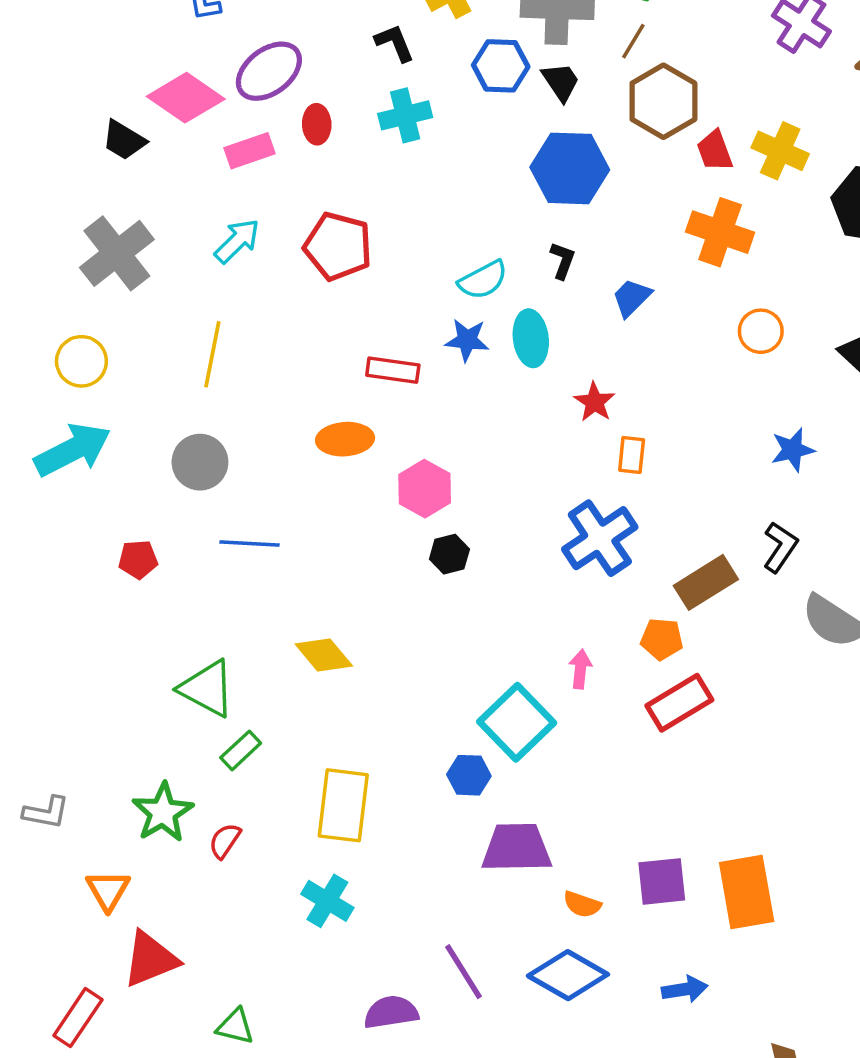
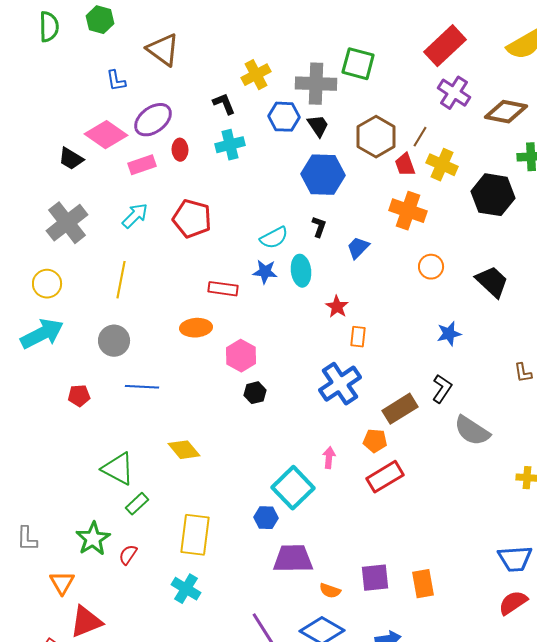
brown line: (633, 41) -> (420, 137), moved
gray L-shape: (46, 812) -> (27, 539), turned 80
orange rectangle: (747, 892) -> (423, 584), size x0.7

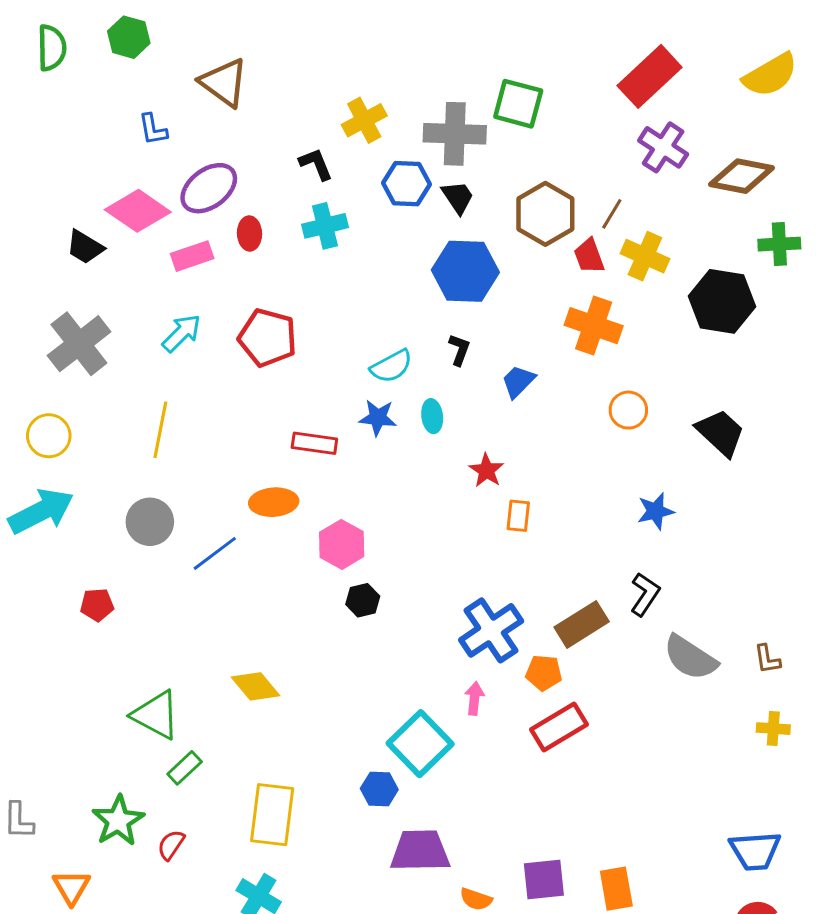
cyan ellipse: (301, 271) -> (432, 416), size x0.7
brown L-shape: (523, 373) -> (767, 659), moved
blue cross: (340, 384) -> (491, 630), moved
blue line: (142, 387) -> (215, 553), moved, turned -40

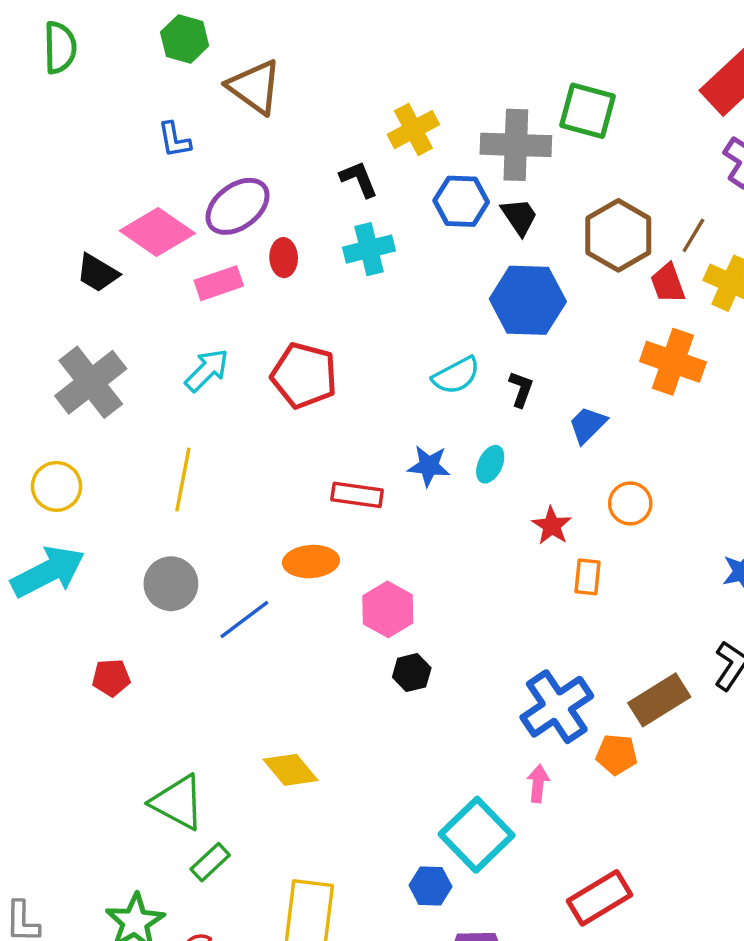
green hexagon: (129, 37) -> (185, 39), moved
cyan semicircle: (391, 366) -> (456, 375), moved
orange circle: (628, 410) -> (630, 503), moved
cyan ellipse: (432, 416) -> (490, 464), turned 32
red rectangle: (559, 727) -> (600, 898), moved

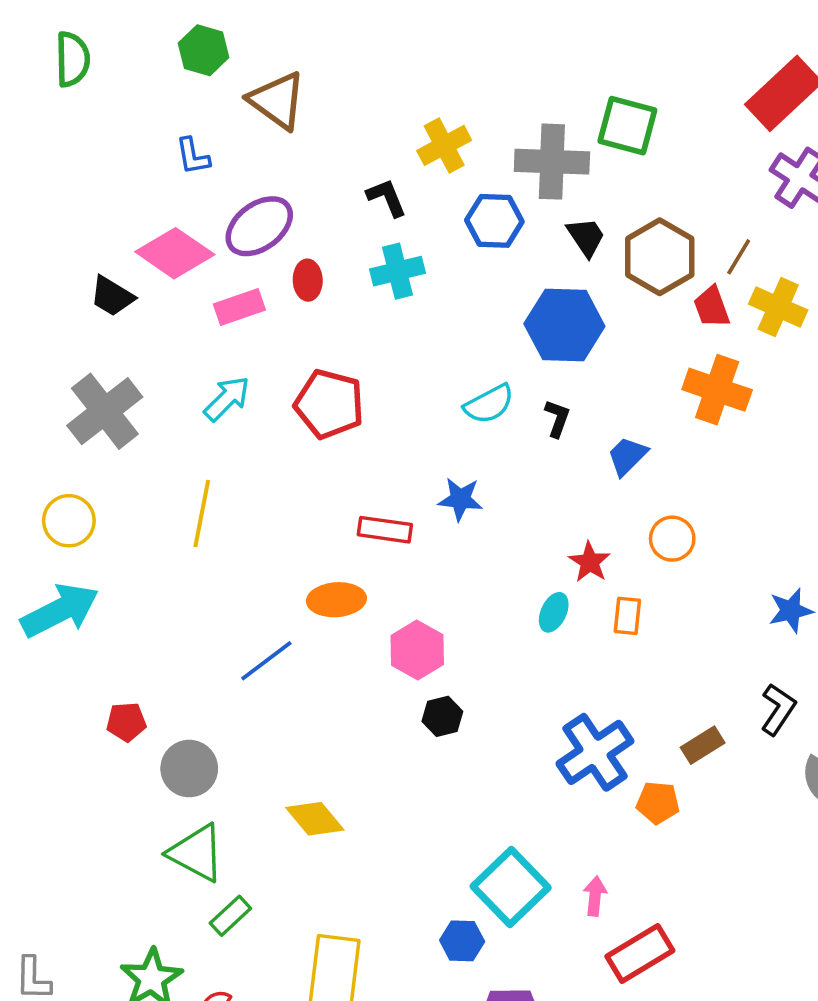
black trapezoid: (519, 217) -> (586, 237), moved
cyan ellipse: (490, 464) -> (554, 612), moved
gray circle: (171, 584) -> (189, 769), moved
brown rectangle: (659, 700) -> (703, 745), size x0.7
pink arrow: (538, 784) -> (595, 896), moved

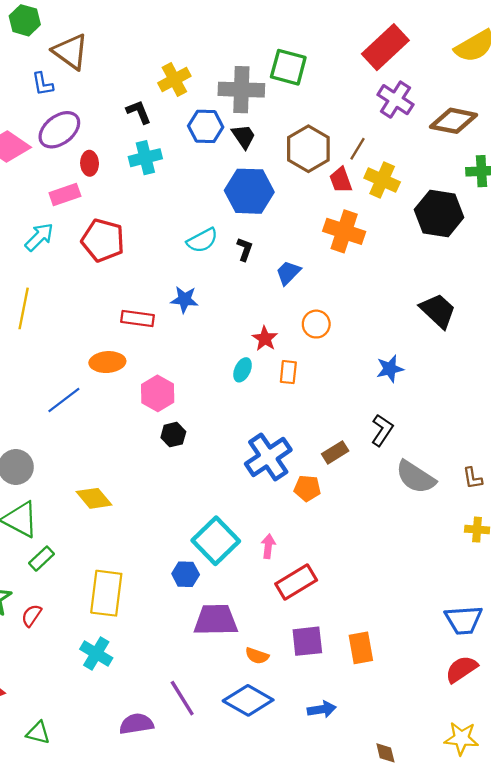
blue L-shape: (193, 156) -> (43, 84), moved
black trapezoid: (586, 237) -> (244, 136), moved
pink rectangle: (239, 307) -> (65, 195), moved

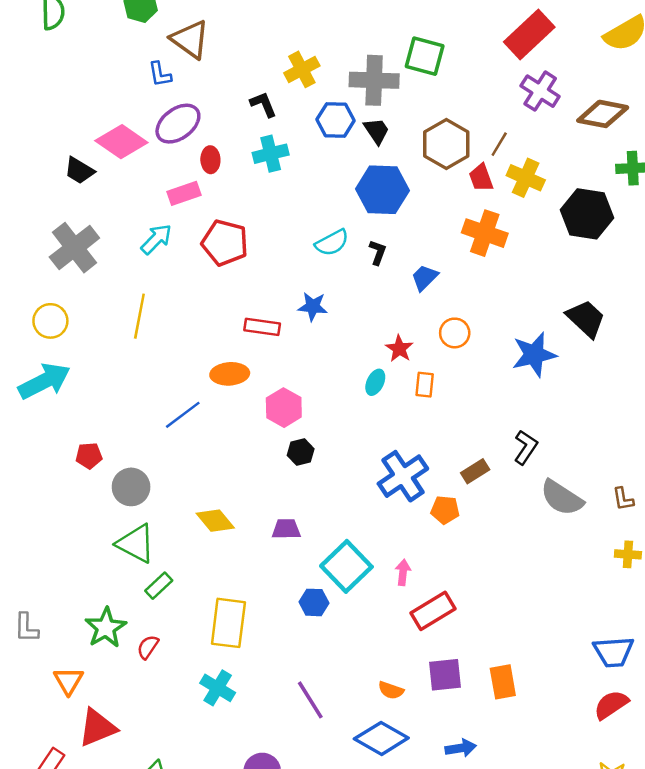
blue star: (390, 369) -> (534, 355), moved, size x1.5
purple trapezoid: (216, 620) -> (286, 529), moved, size x0.6
purple line: (182, 698) -> (310, 700), moved

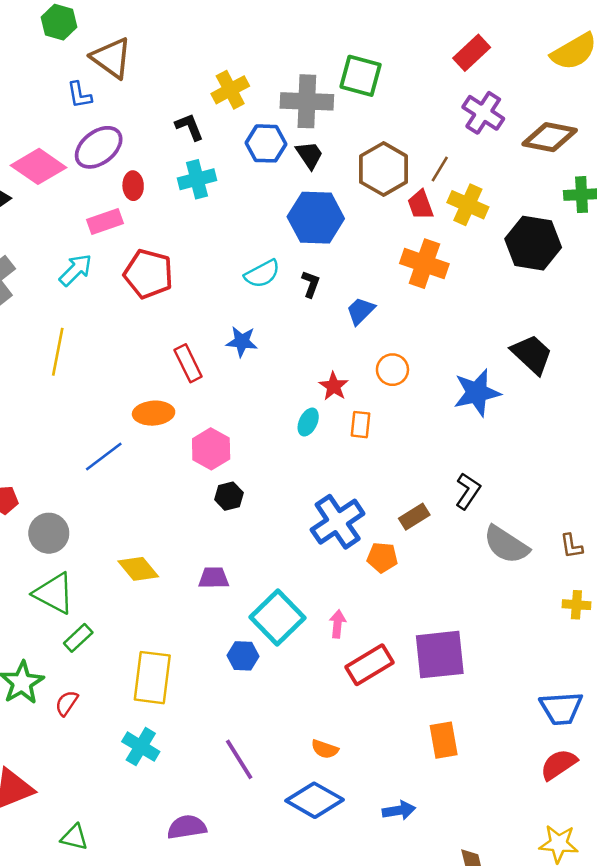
red rectangle: (529, 35) -> (472, 53), size x0.7
red rectangle: (262, 327) -> (188, 363), turned 56
purple square: (445, 675) -> (440, 655), moved, size x1.4

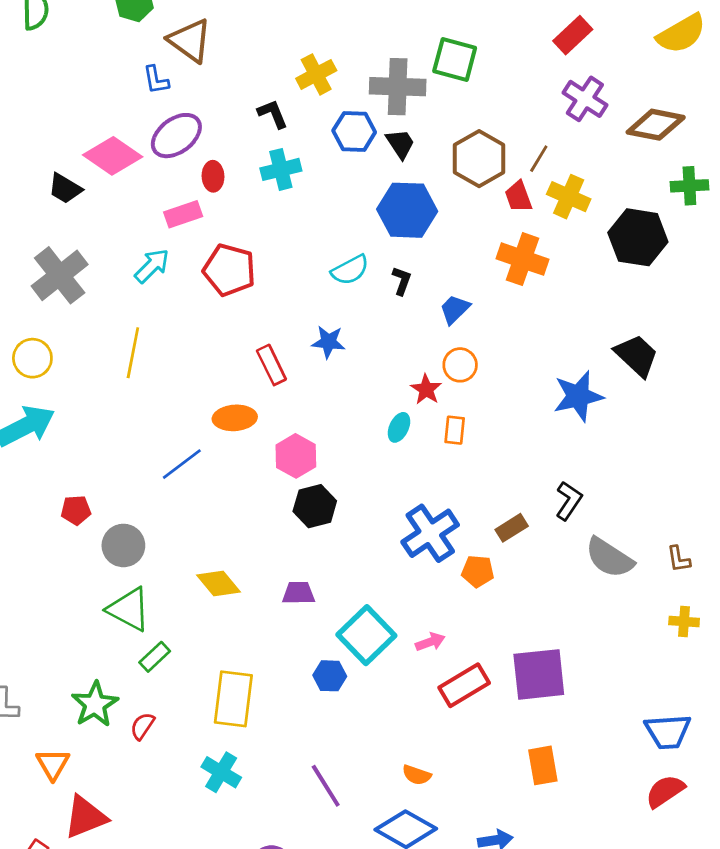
orange circle: (392, 370) -> (460, 365), moved
black hexagon: (229, 496) -> (315, 506), size x1.4
pink arrow: (338, 624) -> (430, 642), turned 64

